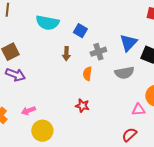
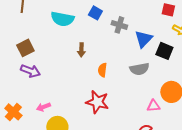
blue square: (80, 31) -> (95, 13), moved
gray cross: (98, 52) -> (119, 25), moved, turned 35
red star: (82, 106) -> (97, 102), size x1.6

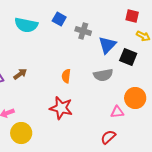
brown arrow: (81, 50) -> (20, 74), moved, turned -128

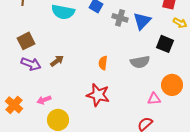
blue triangle: (107, 45) -> (142, 21), moved

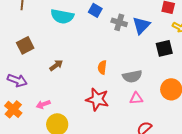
black square: (165, 44) -> (164, 48), turned -36
gray semicircle: (140, 62) -> (132, 76), moved
purple arrow: (31, 64) -> (17, 80), moved
pink triangle: (154, 99) -> (136, 98), moved

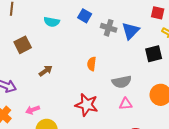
cyan semicircle: (62, 16) -> (52, 22), size x0.7
brown square: (25, 45) -> (23, 45), moved
orange semicircle: (102, 67) -> (92, 64), moved

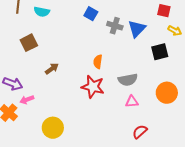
cyan semicircle: (52, 22) -> (42, 12), moved
red star: (87, 105) -> (93, 87), moved
pink arrow: (33, 110) -> (27, 100), moved

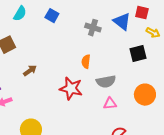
cyan semicircle: (42, 12) -> (20, 14), turned -70
blue square: (91, 14) -> (52, 16), moved
blue triangle: (137, 29) -> (122, 22), moved, turned -36
orange semicircle: (98, 62) -> (86, 62), moved

